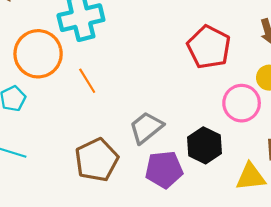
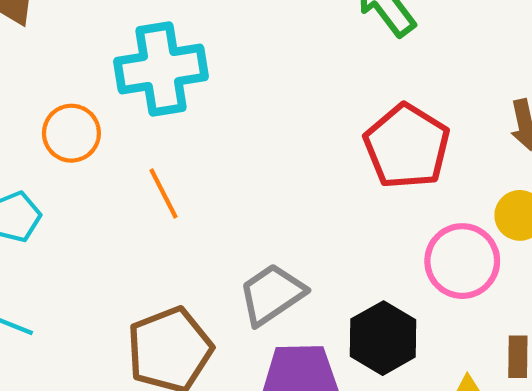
orange circle: (38, 54) -> (71, 133), size x0.6

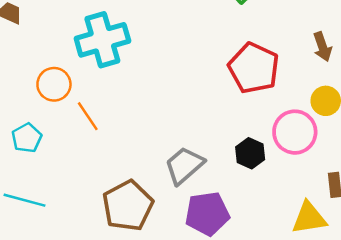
orange line: (163, 194) -> (88, 116), moved
black hexagon: (383, 338) -> (250, 153), moved, size x0.7

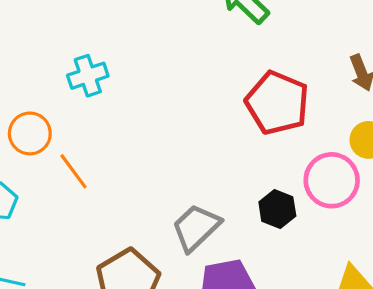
cyan cross: (102, 40) -> (88, 76), size x0.6

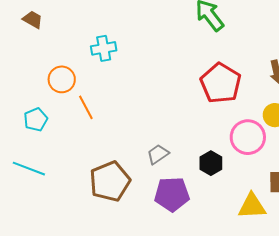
black hexagon: (277, 209) -> (211, 163), moved
gray trapezoid: (196, 227) -> (158, 154), size x0.7

